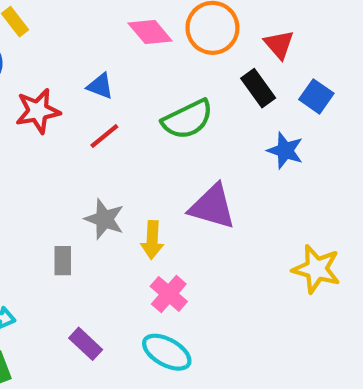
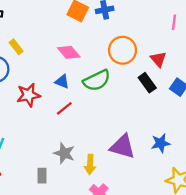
pink diamond: (150, 32) -> (69, 52), moved
green semicircle: (188, 119) -> (97, 80), moved
blue star: (285, 151) -> (161, 143), moved, turned -30

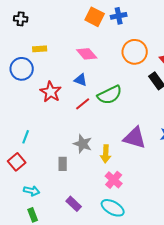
yellow rectangle: (16, 47) -> (40, 49), turned -56
green semicircle: (97, 80) -> (110, 95), moved
red star: (28, 95) -> (51, 92), turned -30

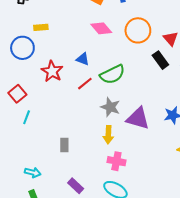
pink diamond: (87, 54) -> (101, 28), moved
gray star: (83, 144) -> (110, 107), moved
red square: (17, 162) -> (17, 94), moved
pink cross: (114, 180) -> (116, 161), turned -30

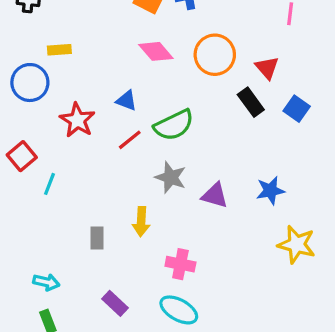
cyan line: (27, 117) -> (50, 184), moved
purple triangle: (138, 118) -> (215, 195), size x0.7
yellow arrow: (108, 135) -> (141, 222), moved

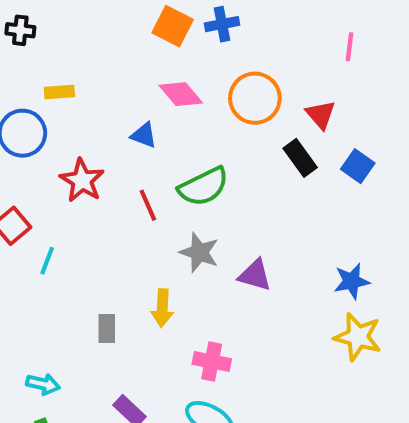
blue triangle: (126, 101) -> (144, 135), moved
red line: (130, 140) -> (148, 205), turned -75
blue star: (270, 190) -> (352, 281), moved

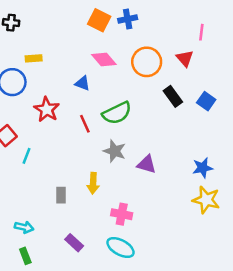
red triangle: (321, 115) -> (185, 58), moved

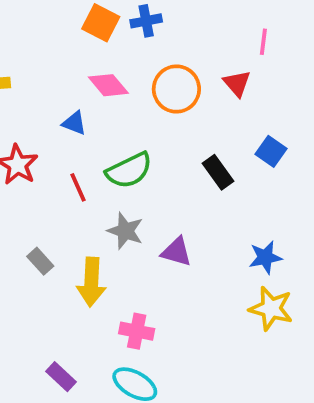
black rectangle: (173, 96) -> (218, 172), moved
yellow arrow: (93, 183) -> (91, 282), size x1.4
gray rectangle: (61, 195) -> (40, 261), moved, turned -42

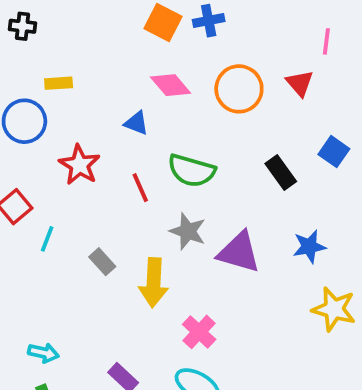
green semicircle: (129, 170) -> (191, 171), turned 42
purple triangle: (176, 252) -> (239, 252), size x1.4
blue star: (265, 257) -> (309, 246), moved
pink cross: (137, 331) -> (199, 332), turned 32

